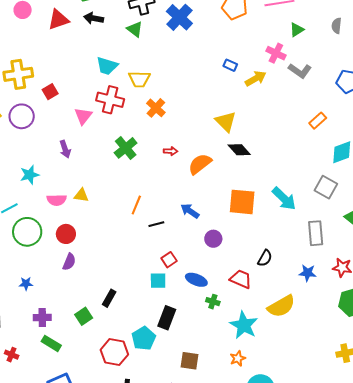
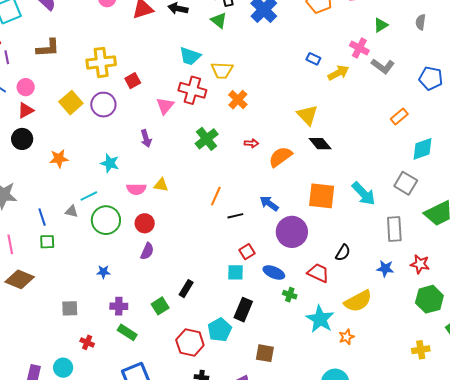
cyan star: (30, 175) -> (110, 163), turned 30
purple circle: (213, 239) -> (292, 232), size x1.8
orange star: (238, 358) -> (346, 337), moved

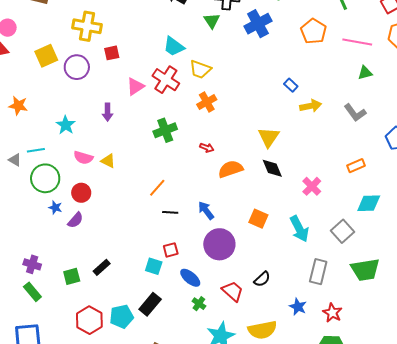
pink cross: (359, 48) -> (312, 186), moved
orange square: (322, 196) -> (258, 219), size x0.7
blue star: (103, 272) -> (55, 208), moved

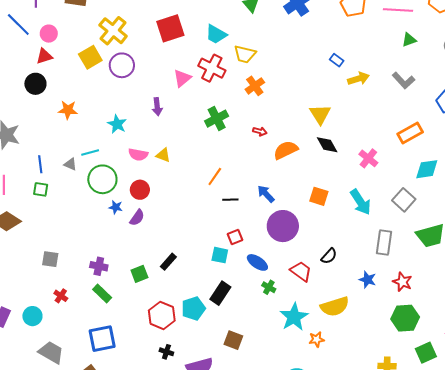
yellow cross: (87, 26) -> (113, 31), moved, turned 36
red square: (112, 53) -> (170, 28), moved, size x1.8
orange rectangle: (356, 166) -> (410, 133), size x1.4

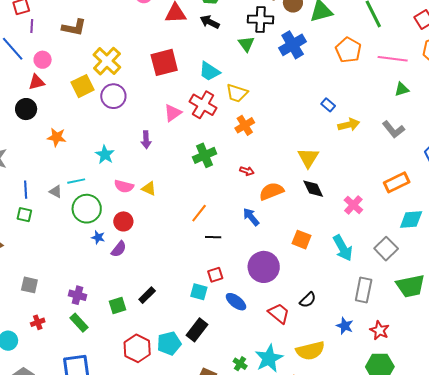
blue arrow: (266, 194) -> (251, 217), moved
green cross: (269, 287) -> (240, 364), moved
red cross: (61, 296) -> (38, 322), turned 32

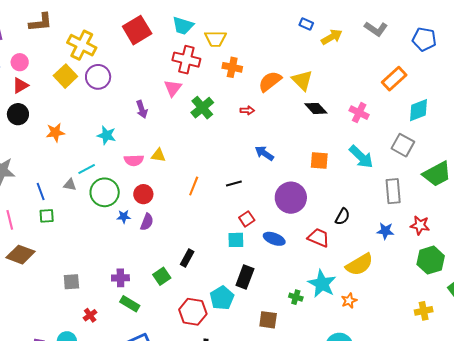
pink triangle: (173, 113) -> (173, 88), moved
orange cross: (245, 125) -> (232, 67), turned -30
orange semicircle: (271, 191) -> (270, 81), moved
orange line: (199, 213) -> (194, 186), moved

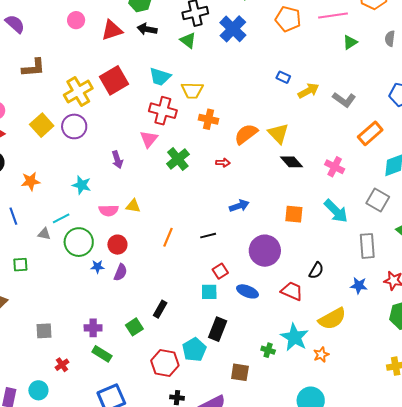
brown L-shape: (41, 22) -> (33, 68), moved
gray L-shape: (376, 29) -> (344, 100), moved
yellow cross: (82, 45) -> (78, 92), moved, turned 32
blue arrow: (264, 153) -> (239, 206), turned 126
blue line: (41, 192) -> (13, 216), moved

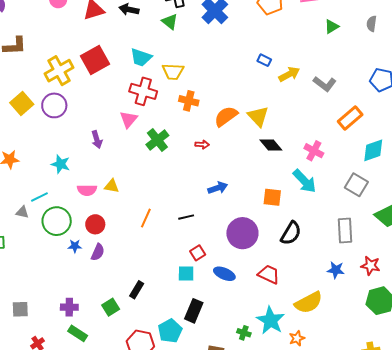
cyan arrow: (336, 211) -> (305, 181), moved
black semicircle: (316, 270) -> (291, 233), moved, size x1.4

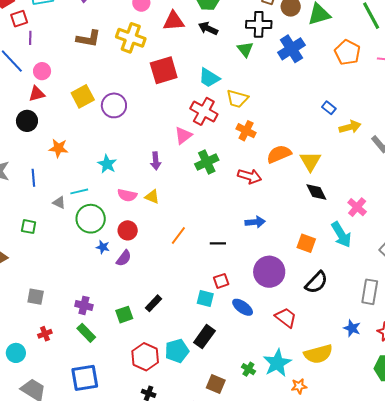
yellow cross: (59, 71) -> (131, 38), moved, turned 36
purple arrow: (97, 139) -> (156, 161), moved
red arrow: (202, 144) -> (250, 176), size x1.6

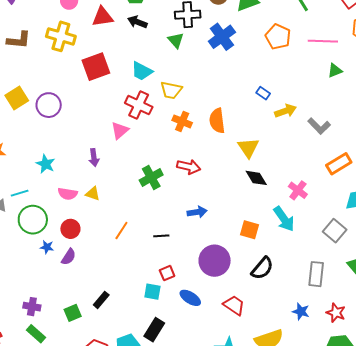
orange semicircle: (279, 154) -> (217, 121), moved, turned -70
green cross: (207, 162) -> (151, 177), moved

